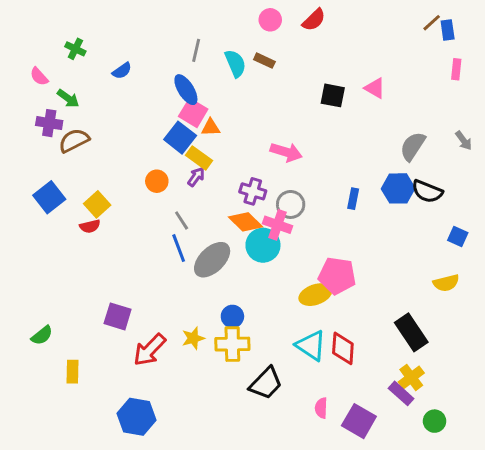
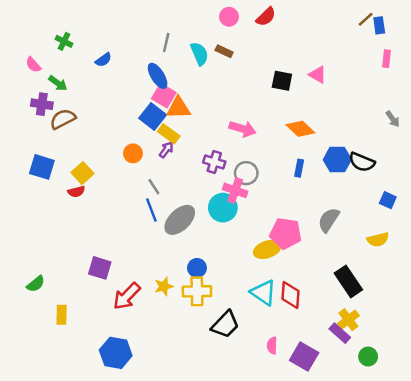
orange triangle: (211, 127) -> (179, 108), size x1.5
gray semicircle: (413, 146) -> (329, 220), moved
blue square: (49, 197) -> (42, 167), turned -35
orange diamond: (246, 222) -> (300, 129), moved

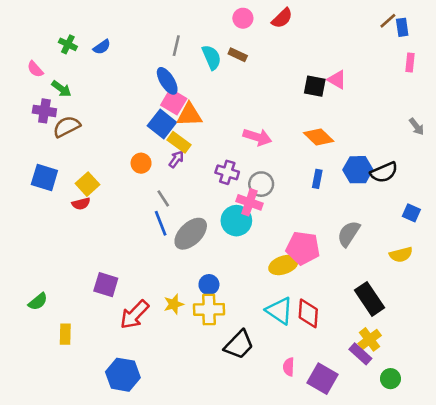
blue semicircle: (103, 60) -> (102, 47), moved
black square: (282, 81) -> (315, 86), moved
black semicircle: (362, 162) -> (384, 172), turned -45

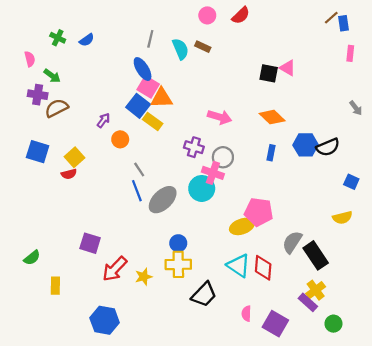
pink semicircle: (35, 69) -> (30, 59), turned -152
purple arrow: (176, 159) -> (103, 120), moved
gray semicircle: (349, 234) -> (292, 242), moved
yellow star: (174, 304) -> (144, 277), moved

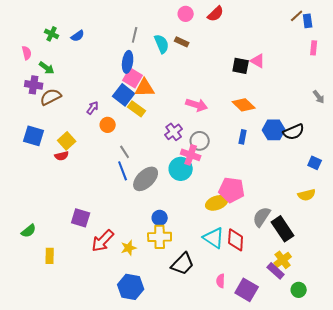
blue ellipse: (143, 69) -> (128, 62), turned 40
purple cross: (194, 147) -> (174, 132), turned 36
blue hexagon: (105, 320) -> (131, 287), moved

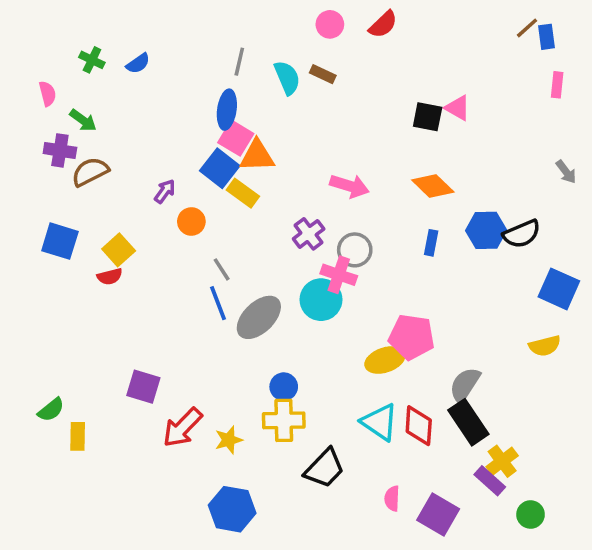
blue square: (315, 163) -> (559, 289), size x1.6
black rectangle: (283, 229) -> (468, 422), moved
yellow rectangle: (50, 256) -> (78, 436), moved

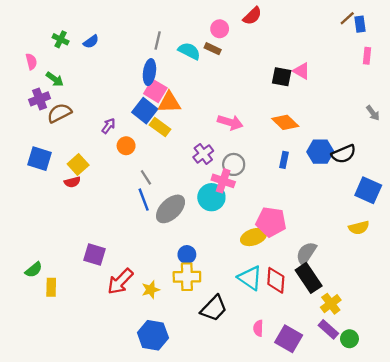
pink circle: (330, 24) -> (220, 29), moved
cyan semicircle: (287, 78) -> (189, 51), turned -40
purple cross: (60, 150) -> (40, 99), turned -30
purple rectangle: (490, 481) -> (328, 329), moved

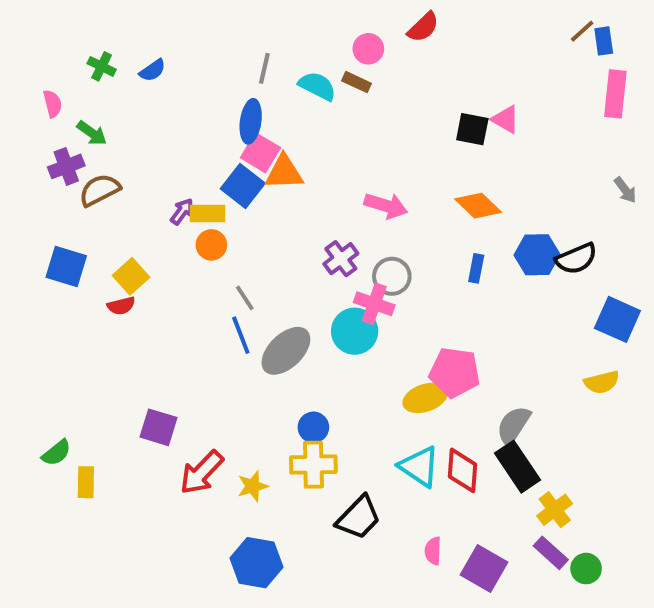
pink rectangle: (367, 56) -> (615, 94), size x1.6
yellow rectangle: (160, 127) -> (207, 214), moved, turned -36

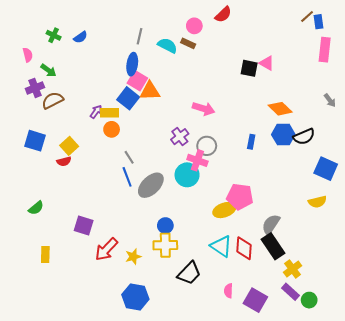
orange diamond: (478, 206) -> (280, 109), moved
green semicircle: (56, 453) -> (36, 208), moved

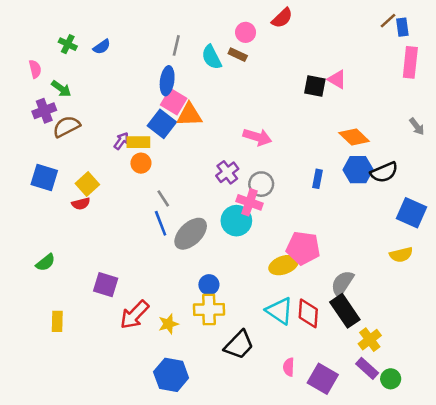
cyan semicircle: (167, 46) -> (212, 57), turned -144

